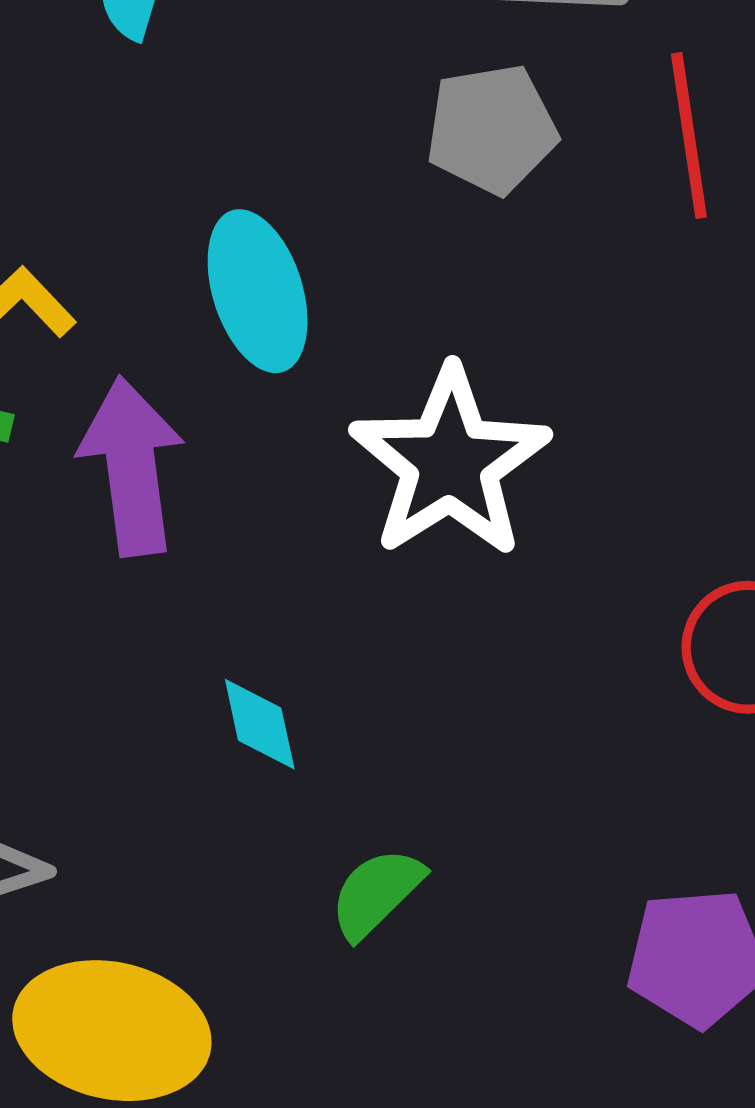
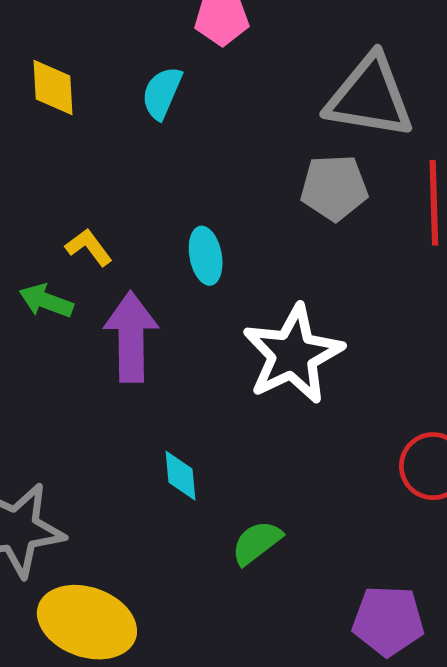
cyan ellipse: (258, 291) -> (206, 256), size x0.7
green semicircle: (376, 893) -> (257, 543), moved

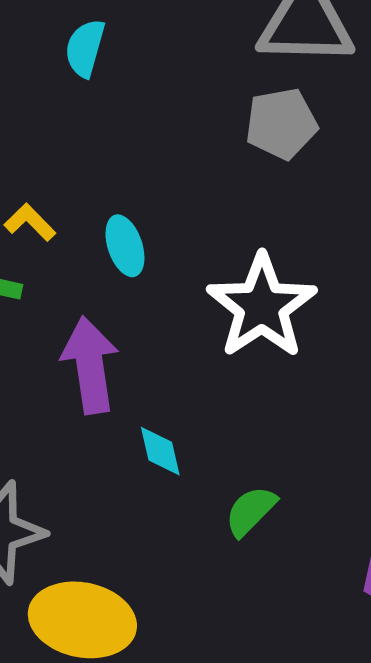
cyan ellipse: (206, 256) -> (125, 246), moved
purple arrow: (131, 337) -> (90, 365), moved

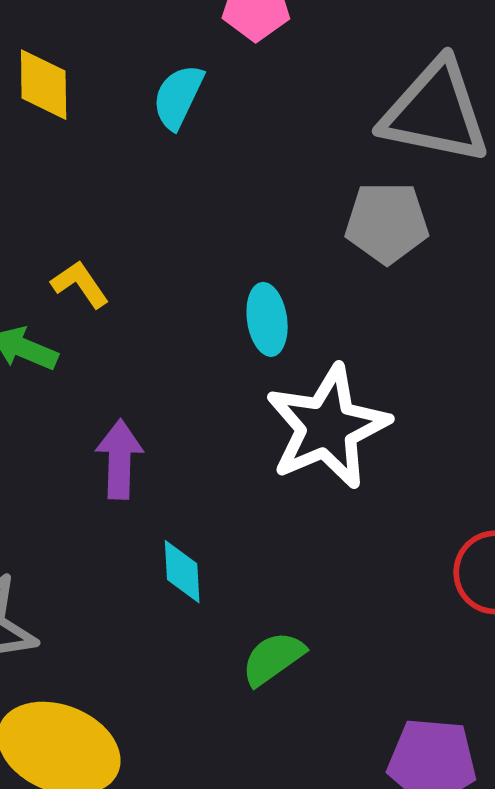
cyan ellipse: (125, 246) -> (267, 319), moved
purple arrow: (90, 365) -> (120, 459), size x0.7

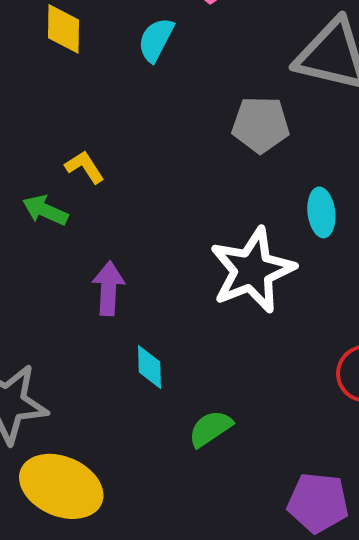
gray pentagon: (387, 223) -> (261, 125), moved
cyan ellipse: (267, 319) -> (321, 212), moved

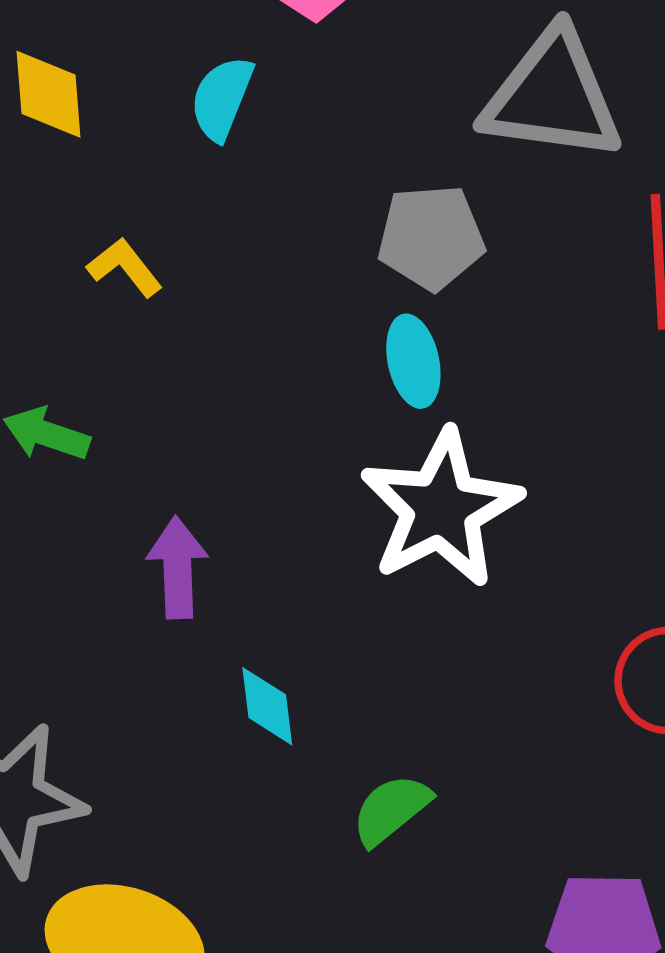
yellow L-shape: (85, 167) -> (125, 267), moved
cyan ellipse: (321, 212) -> (413, 361), moved

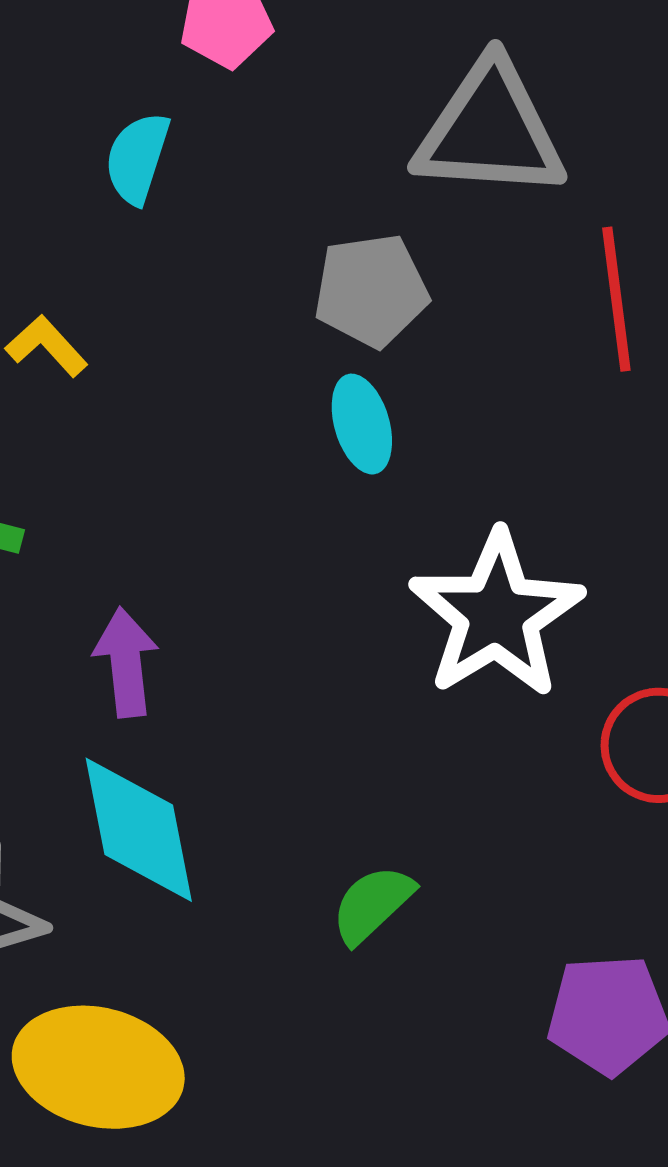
white star: (441, 509) -> (496, 615), moved
cyan diamond: (267, 706) -> (139, 830), moved, size x1.8

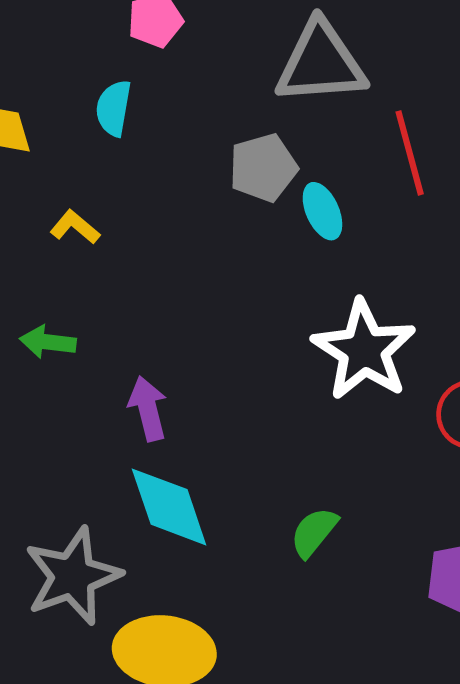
cyan ellipse: (362, 424) -> (322, 211), moved

